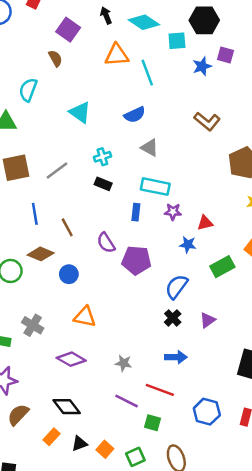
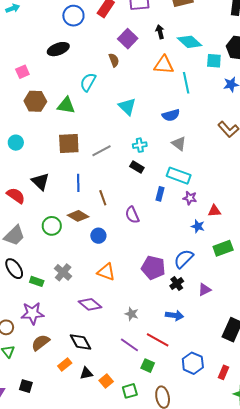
purple pentagon: (136, 260) -> (153, 268), moved

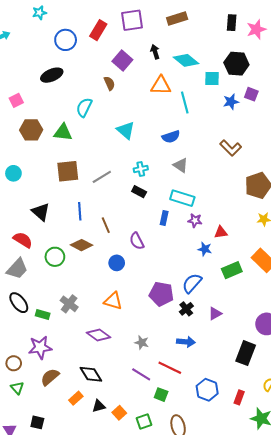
red semicircle: (16, 196) -> (23, 240), moved
blue circle: (98, 236) -> (117, 263), moved

